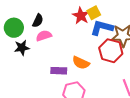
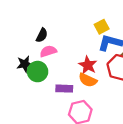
red star: (81, 16) -> (88, 65), moved
green circle: (14, 28) -> (38, 72), moved

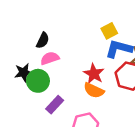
purple rectangle: (64, 89) -> (55, 105), moved, turned -49

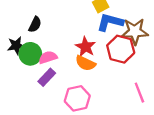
black semicircle: (43, 40) -> (35, 24), moved
pink semicircle: (50, 58) -> (48, 57), moved

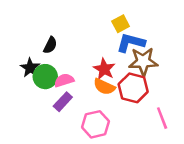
brown star: (135, 32) -> (143, 61), moved
black star: (16, 46) -> (30, 68), turned -30
red hexagon: (121, 49) -> (133, 88), moved

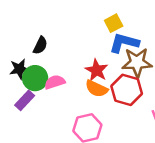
black star: (30, 68) -> (19, 69), turned 30
purple rectangle: (63, 102) -> (25, 100), moved

